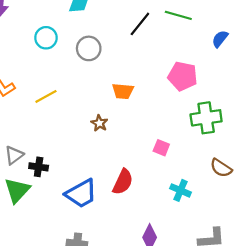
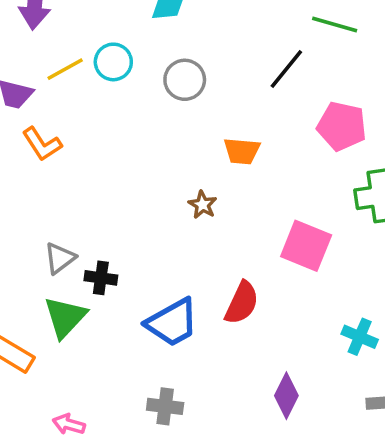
black line: (140, 24) -> (286, 69), moved
yellow line: (46, 96) -> (65, 69), moved
pink square: (161, 148) -> (306, 246), size x1.8
cyan cross: (180, 190) -> (360, 337), moved

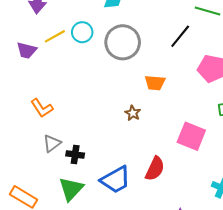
gray circle: (185, 80) -> (123, 42), size x1.5
orange L-shape: (42, 144) -> (42, 108), moved
green triangle: (65, 317) -> (71, 189), moved

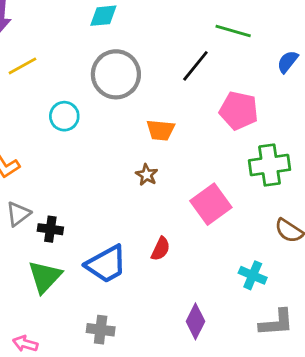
cyan circle: (82, 32) -> (64, 116), moved
brown star: (133, 113) -> (147, 175), moved
pink square: (191, 136) -> (211, 204), turned 32
red semicircle: (155, 169) -> (161, 249), size x0.7

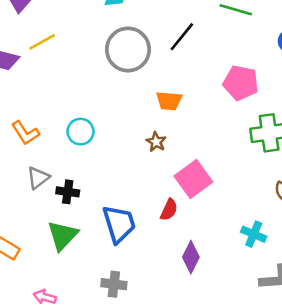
black line: (195, 66) -> (182, 37), moved
cyan circle: (64, 116) -> (81, 132), moved
pink square: (211, 204) -> (193, 179), moved
blue trapezoid: (106, 264) -> (119, 224), turned -78
purple diamond: (195, 321) -> (191, 257), moved

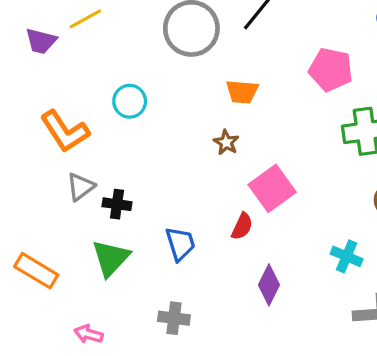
cyan circle: (81, 132) -> (130, 101), moved
orange L-shape: (25, 133) -> (65, 131), size x1.4
blue trapezoid: (119, 224) -> (180, 244), size x0.7

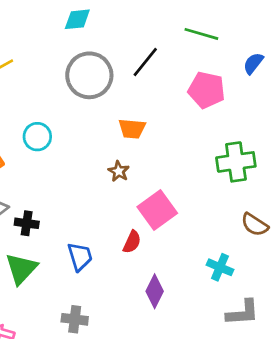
pink pentagon: (331, 70) -> (207, 90), moved

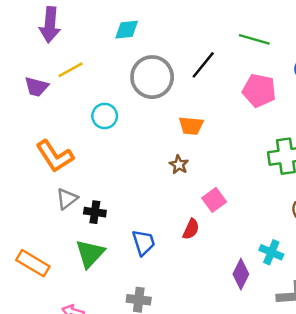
cyan diamond: (77, 19) -> (127, 30), moved
cyan circle: (37, 137) -> (105, 116), moved
pink square: (157, 210) -> (214, 200), size x0.7
purple diamond: (155, 291) -> (241, 274), moved

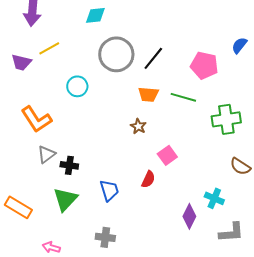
green line: (254, 39) -> (183, 97), moved
black line: (203, 65) -> (153, 58), moved

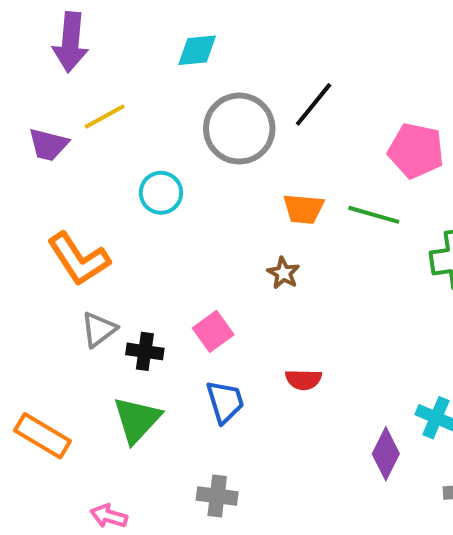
black line: (153, 58) -> (314, 104), moved
pink square: (167, 155) -> (213, 331), moved
red semicircle: (148, 179) -> (303, 380), turned 66

